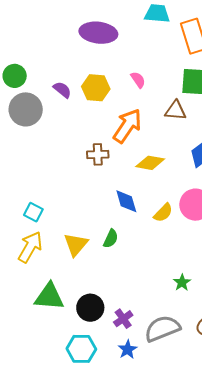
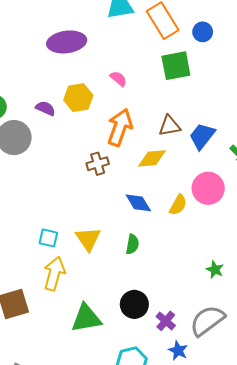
brown triangle: (176, 110) -> (170, 126), moved
yellow triangle: (76, 244) -> (88, 239), moved
black circle: (90, 308) -> (134, 304), moved

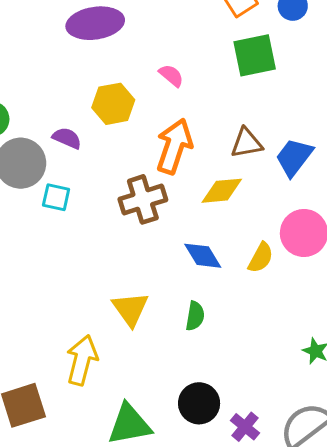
purple semicircle: (45, 108) -> (67, 138), moved
brown cross: (98, 164) -> (143, 199), size x1.4
cyan square: (48, 238) -> (56, 197), moved

